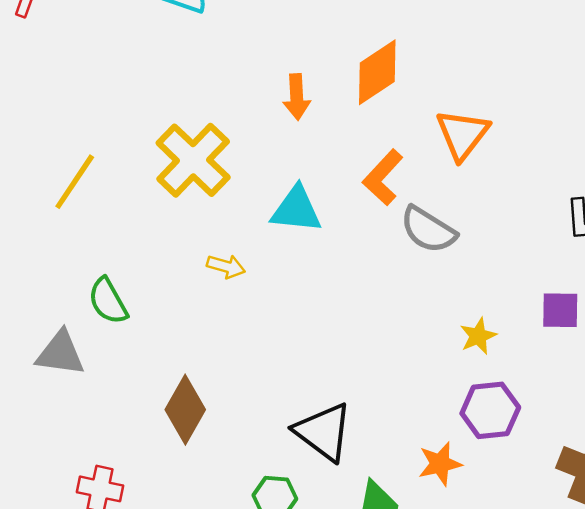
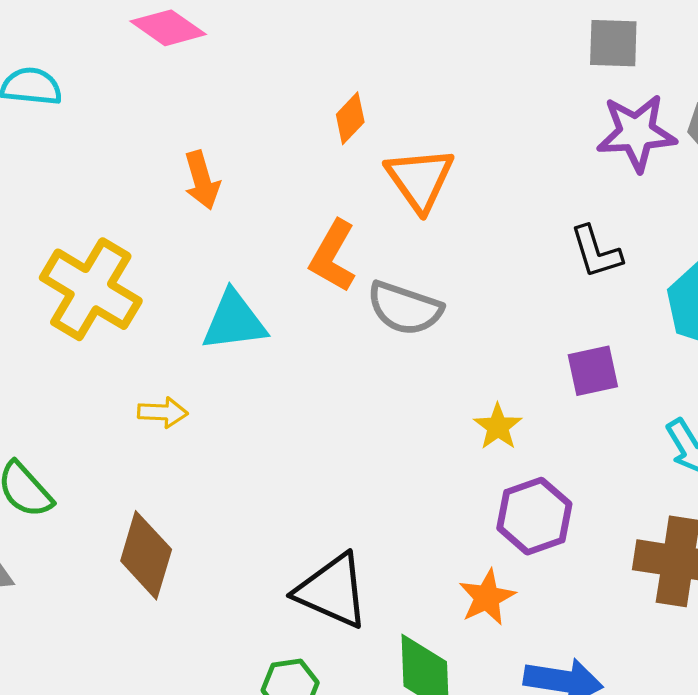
orange diamond: (377, 72) -> (350, 118), moved, size x0.6
brown diamond: (185, 410) -> (146, 555), moved

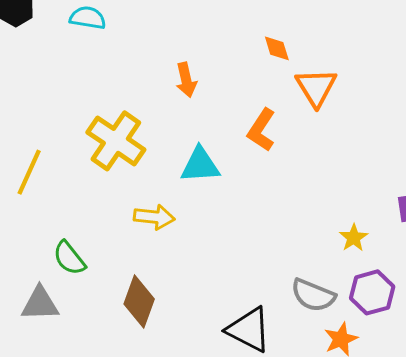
orange diamond: (350, 118) -> (277, 48), turned -64
gray semicircle: (405, 308) -> (313, 295), moved
yellow arrow: (163, 412) -> (154, 217), size x1.4

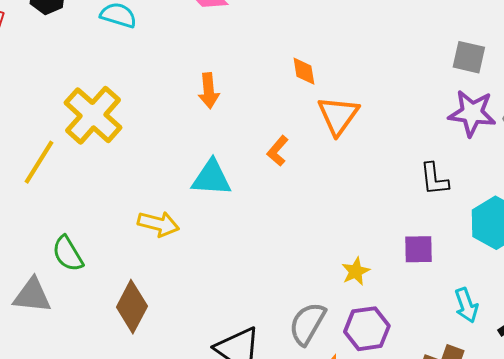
orange L-shape: (261, 130) -> (278, 151), size x0.7
yellow cross: (116, 141) -> (93, 115), moved
gray semicircle: (313, 295) -> (307, 324), turned 90

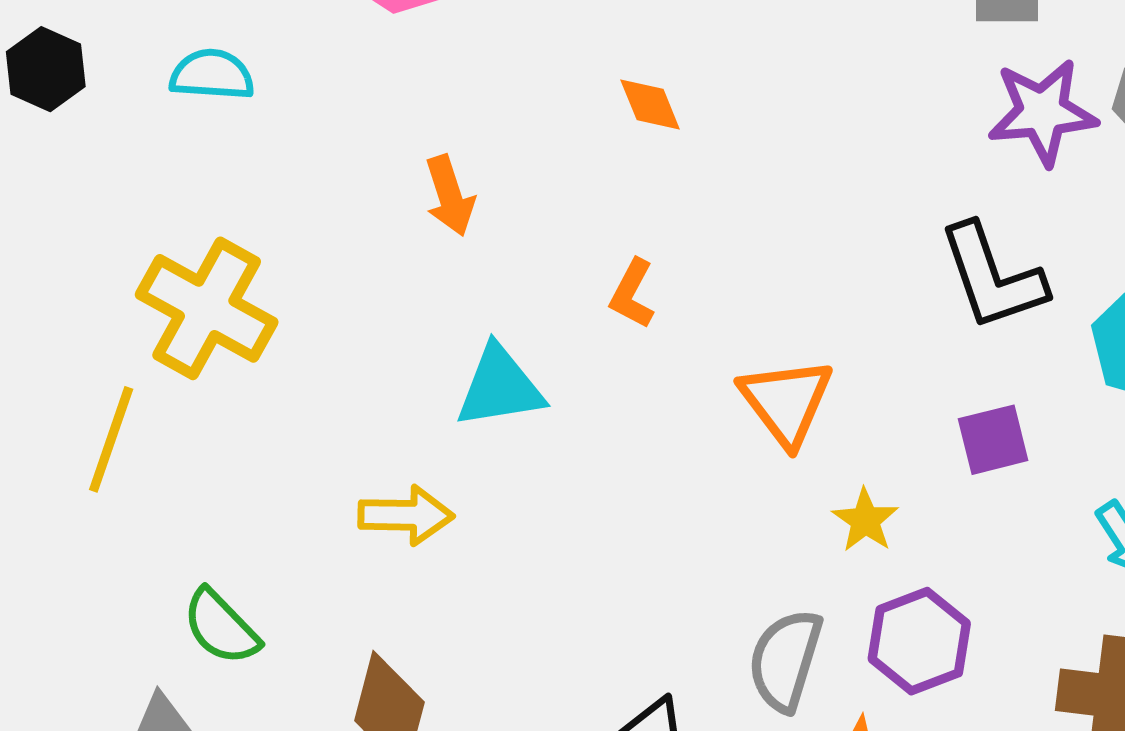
orange triangle: (338, 115) -> (786, 402), moved
black L-shape: (434, 179) -> (992, 277), size x1.5

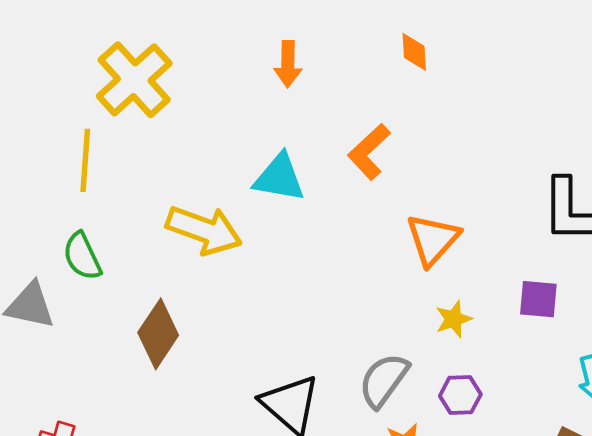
orange L-shape: (632, 294) -> (369, 152), size x1.4
yellow line: (111, 439) -> (85, 160), moved, turned -34
yellow arrow: (406, 515) -> (204, 230), size x1.4
purple hexagon: (919, 641) -> (460, 395), size x0.7

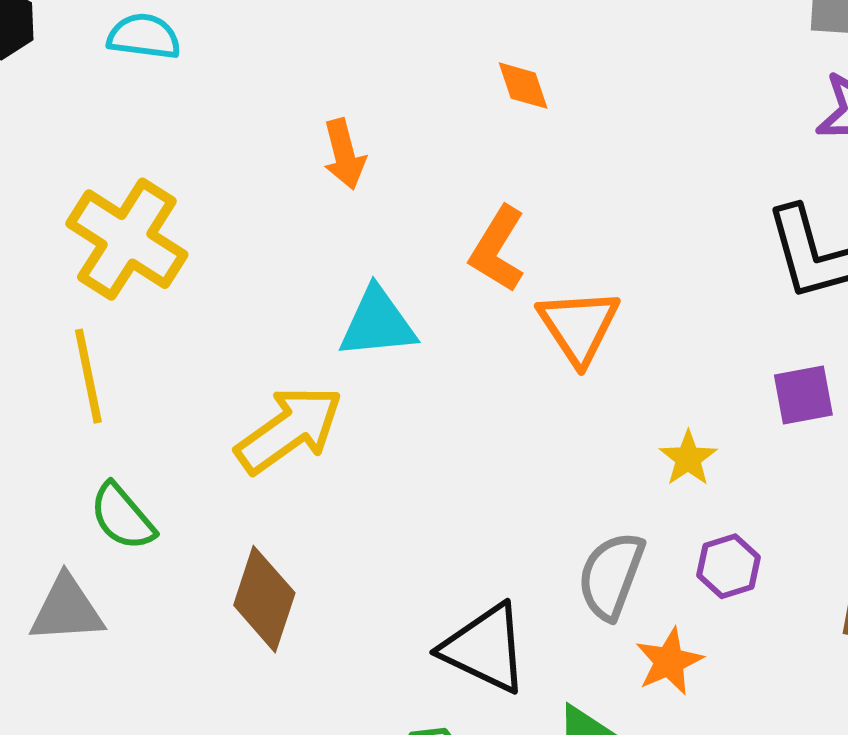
yellow arrow: (204, 230) -> (289, 430), turned -40
orange triangle: (433, 239) -> (579, 326), moved

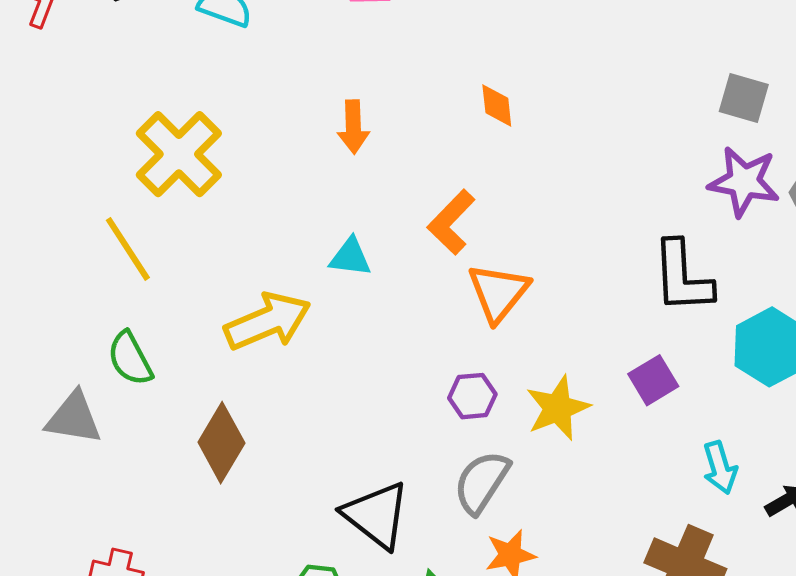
cyan triangle: (377, 323) -> (350, 257), size x0.7
yellow line: (88, 376) -> (128, 249), turned -34
purple square: (803, 395) -> (653, 380), turned -33
yellow star: (688, 458) -> (558, 408), size x1.5
purple hexagon: (728, 566) -> (472, 396), moved

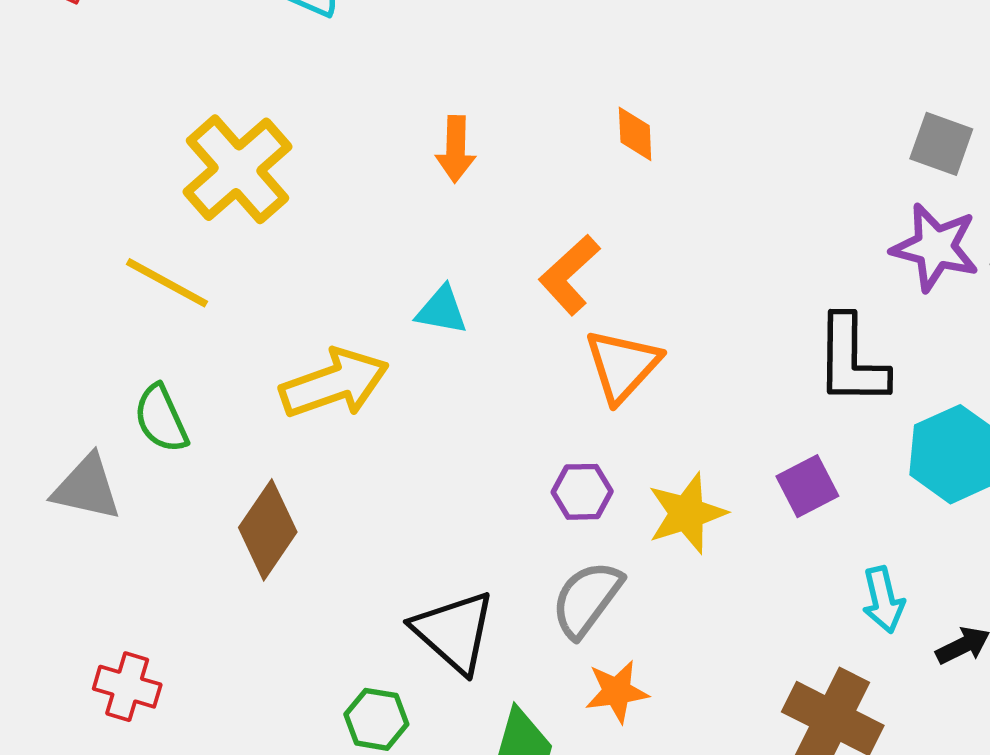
yellow line: (128, 249) -> (167, 283), turned -32

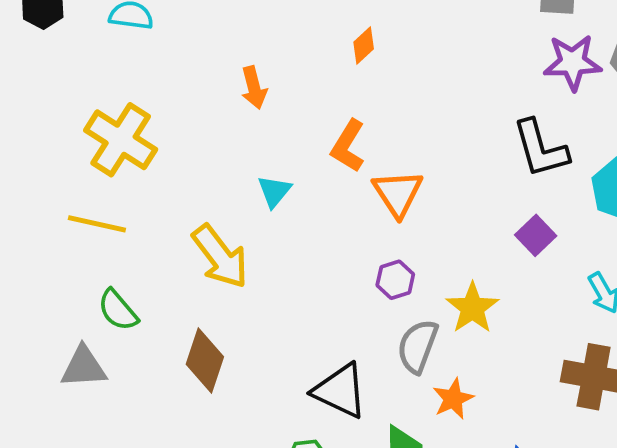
orange diamond: (635, 134) -> (364, 46), turned 66
cyan triangle: (442, 310) -> (274, 191), turned -45
yellow arrow: (334, 383) -> (220, 257), turned 88
yellow star: (687, 513) -> (472, 308), moved

